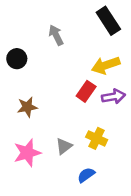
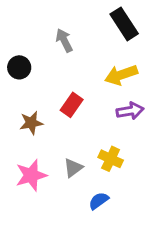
red rectangle: (86, 91) -> (72, 105), moved

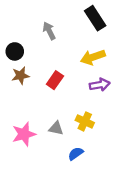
brown star: (31, 123) -> (20, 76), moved
gray triangle: (73, 168) -> (56, 128), turned 49

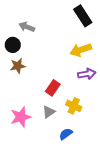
gray arrow: (49, 31) -> (27, 27), moved, turned -42
red rectangle: (55, 80) -> (53, 88), moved
gray triangle: (56, 128) -> (49, 112), turned -48

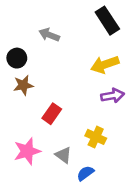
gray arrow: (27, 27) -> (49, 35), moved
red rectangle: (53, 88) -> (52, 114), moved
gray triangle: (49, 112) -> (63, 155), moved, turned -48

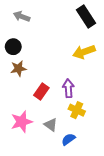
gray arrow: (49, 35) -> (22, 17), moved
purple arrow: (113, 96) -> (68, 88), moved, turned -84

